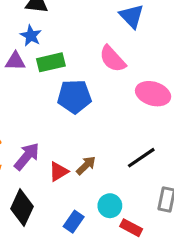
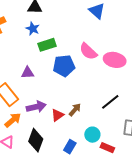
pink semicircle: (112, 59) -> (88, 51), moved
purple triangle: (15, 61) -> (28, 73), moved
purple arrow: (27, 156) -> (36, 107), turned 42

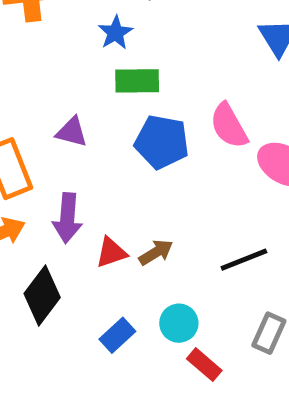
purple arrow: (36, 107) -> (67, 218), turned 90

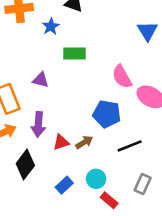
blue star: (115, 33) -> (51, 26), moved
blue pentagon: (162, 142) -> (107, 114), moved

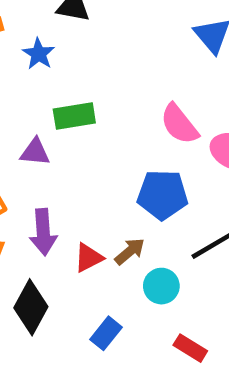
green rectangle: (74, 53) -> (74, 116), moved
cyan circle: (96, 179) -> (161, 286), moved

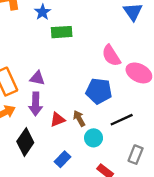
green rectangle: (74, 116) -> (62, 32), moved
purple triangle: (35, 152) -> (37, 78), moved
brown arrow: (130, 251) -> (79, 118), turned -84

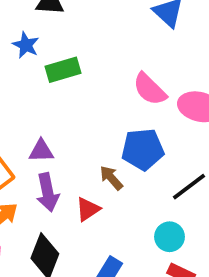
brown arrow: (79, 118) -> (111, 178), moved
cyan circle: (94, 138) -> (170, 237), moved

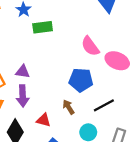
brown arrow: (111, 178) -> (68, 107), moved
red triangle: (88, 209) -> (44, 120), moved, turned 40

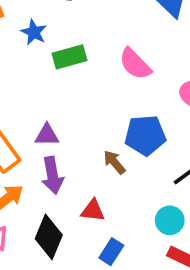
pink semicircle: (90, 46) -> (135, 64), moved
brown arrow: (68, 107) -> (114, 162), moved

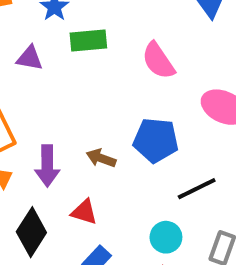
purple triangle: (47, 135) -> (30, 58), moved
brown arrow: (114, 162) -> (101, 158), moved, turned -40

